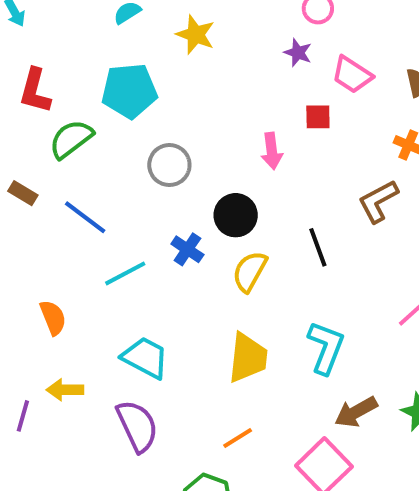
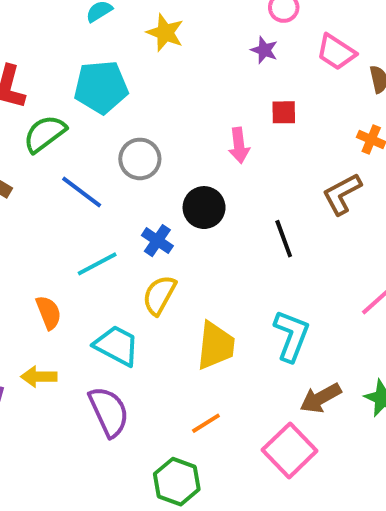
pink trapezoid: (352, 75) -> (336, 52), moved
blue line: (85, 217) -> (82, 192), moved
yellow semicircle: (250, 271) -> (159, 295), moved
orange semicircle: (53, 318) -> (49, 312), moved

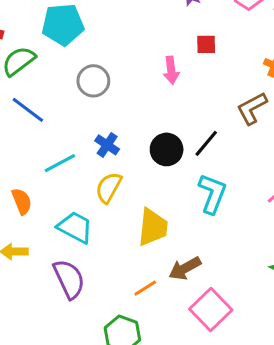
blue line: (82, 192) -> (28, 110), moved
black circle: (204, 208) -> (167, 149), moved
black line: (284, 239) -> (206, 143), turned 60
cyan L-shape: (291, 336) -> (212, 194), moved
brown arrow: (321, 398) -> (185, 268), moved

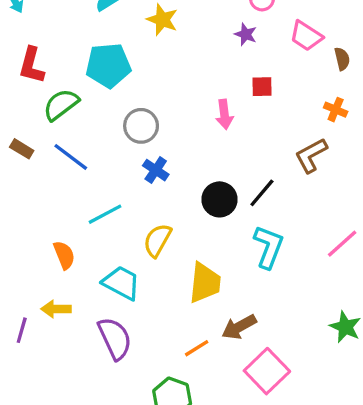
blue cross: (107, 145) -> (156, 170), moved

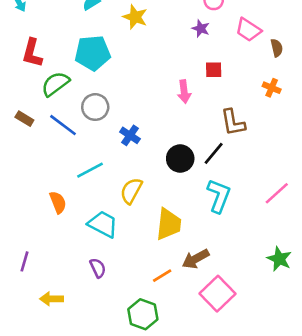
gray circle: (141, 126) -> (95, 107), moved
brown L-shape: (311, 155) -> (233, 122), moved, turned -72
yellow arrow: (56, 309) -> (51, 299), moved
purple semicircle: (115, 338) -> (98, 268), size x0.6

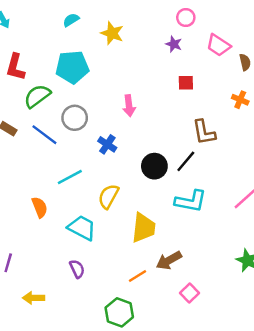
pink arrow: (184, 92) -> (129, 106), moved
cyan L-shape: (219, 196) -> (191, 201), turned 80
pink square: (217, 294) -> (189, 293), size x0.6

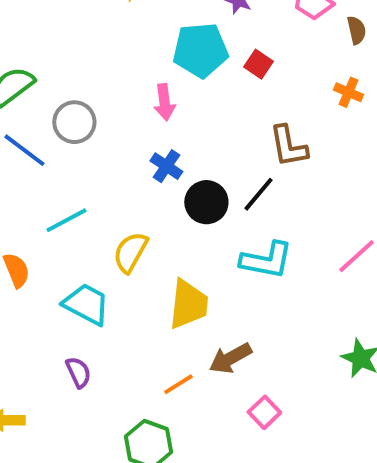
cyan pentagon: (72, 67) -> (200, 50), moved
red square: (186, 83) -> (258, 64), turned 35
blue cross: (107, 144) -> (166, 166), moved

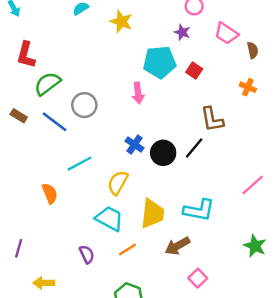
blue cross: (166, 166) -> (134, 144), moved
cyan L-shape: (266, 260) -> (199, 210), moved
cyan trapezoid: (86, 304) -> (109, 218), moved
orange line: (178, 384) -> (127, 249), moved

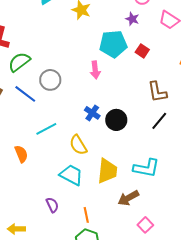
black line: (194, 148) -> (159, 121), moved
yellow semicircle: (118, 183) -> (78, 145), turned -60
orange line: (127, 249) -> (86, 215), moved, turned -70

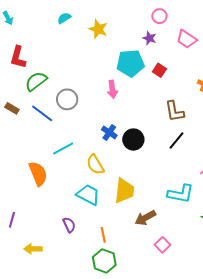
orange semicircle: (21, 154) -> (38, 174), size x1.4
cyan L-shape: (146, 168) -> (181, 194), moved

